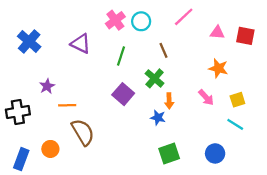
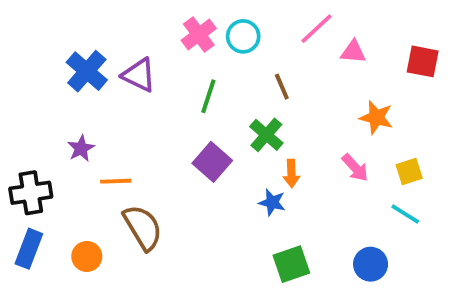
pink triangle: (217, 32) -> (353, 52), moved
blue cross: (29, 41) -> (87, 71), moved
blue rectangle: (21, 159) -> (29, 249), moved

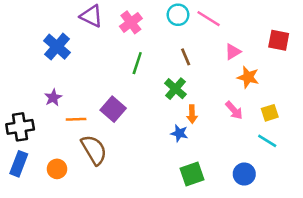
pink line: (317, 29) -> (209, 19), turned 75
cyan circle: (243, 36) -> (178, 15), moved
pink triangle: (353, 52) -> (233, 52), moved, turned -36
purple triangle: (139, 75) -> (91, 16), moved
purple square: (212, 162) -> (113, 109), moved

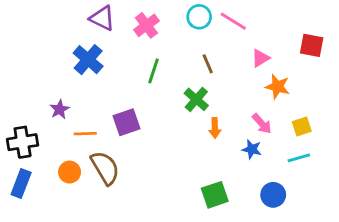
blue cross: (57, 47) -> (88, 60), moved
purple square: (113, 109) -> (127, 122), turned 30
blue star: (179, 133) -> (252, 149), moved
cyan line: (267, 141) -> (299, 158), turned -48
orange circle: (57, 169) -> (70, 172), moved

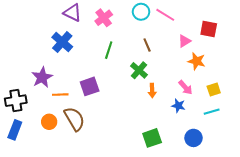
red square: (312, 45) -> (209, 29), moved
purple star: (60, 109) -> (42, 77), size x1.5

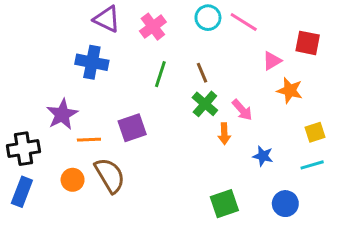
blue cross: (62, 42) -> (92, 62), turned -30
brown line: (147, 45) -> (202, 73), moved
pink arrow: (185, 87) -> (242, 110), moved

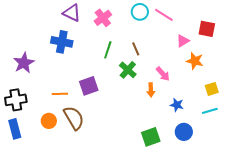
green cross: (205, 104) -> (128, 70), moved
purple star: (62, 114) -> (24, 63), moved
blue rectangle: (22, 192) -> (15, 129), turned -36
blue circle: (285, 204) -> (184, 132), moved

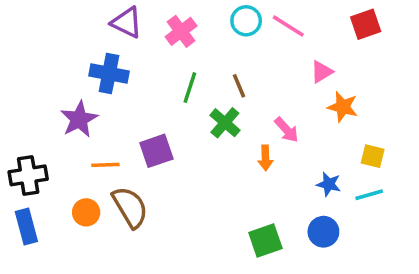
red square: (207, 29) -> (366, 24), moved, turned -30
purple star: (24, 63) -> (79, 119), moved
yellow square: (212, 89) -> (373, 156), turned 32
blue star: (177, 105) -> (329, 184), moved

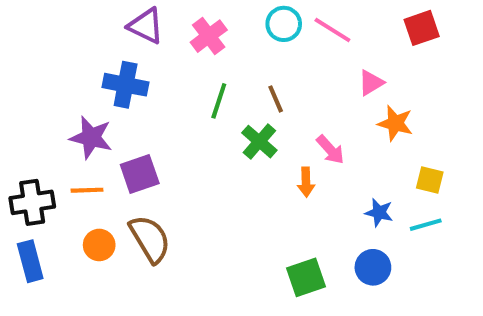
purple star: (79, 119) -> (91, 137), turned -30
purple square: (156, 151) -> (140, 174), moved
orange line: (105, 165) -> (87, 190), moved

